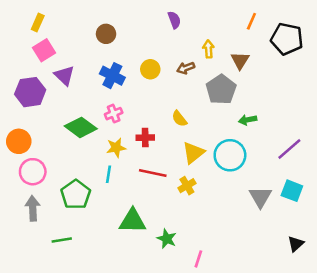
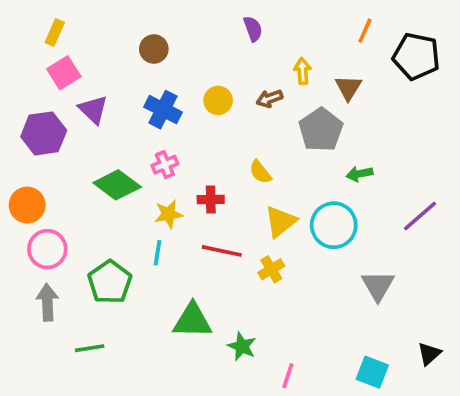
cyan square: (292, 191) -> (372, 372), moved

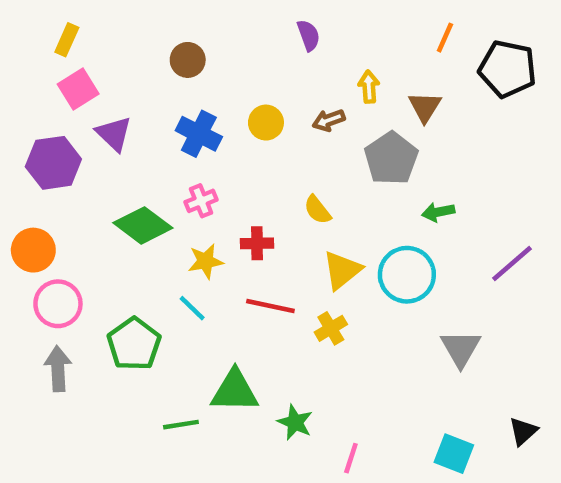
cyan line: (157, 253) -> (192, 308), turned -55
green line: (90, 348) -> (181, 425), moved

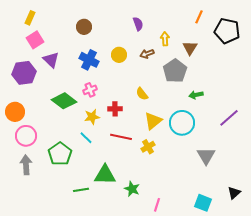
purple semicircle: (308, 35) -> (138, 24), moved

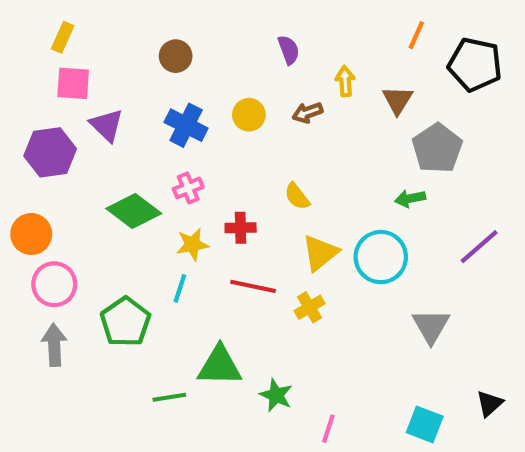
pink square: (35, 40) -> (73, 83), turned 36
gray pentagon: (175, 71) -> (437, 148), moved
cyan line: (86, 138) -> (180, 288), turned 64

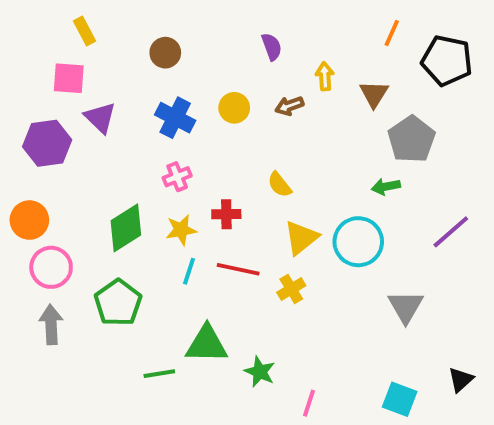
yellow rectangle: (63, 37) -> (85, 31), moved, turned -52
green diamond: (134, 211) -> (126, 228), moved, turned -69
cyan line: (180, 288) -> (189, 271), moved

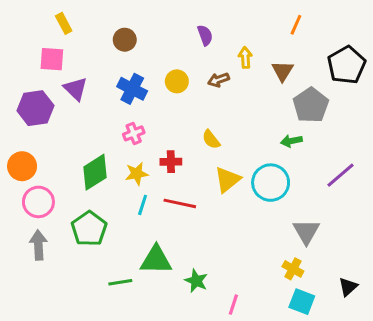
black pentagon: (447, 61) -> (346, 65), moved, turned 30
yellow cross: (291, 289) -> (293, 269), moved, turned -30

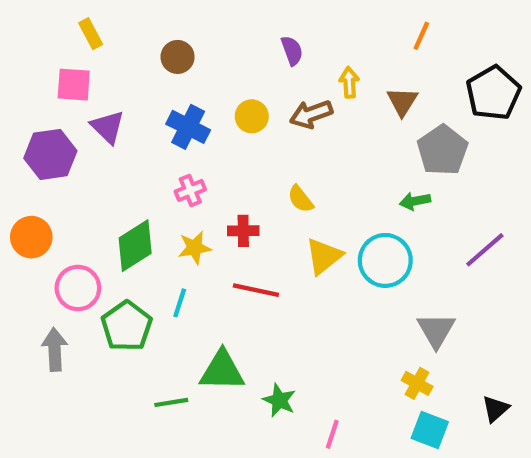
brown arrow: (218, 80) -> (311, 114), size x1.4
pink circle: (38, 202) -> (78, 288), moved
cyan line: (143, 205) -> (180, 303), moved

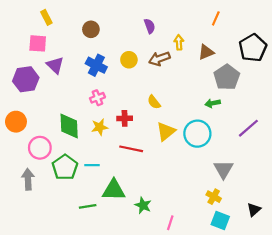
brown triangle: (402, 101) -> (206, 52), turned 35
green diamond: (135, 246) -> (69, 126), turned -60
cyan line: (180, 303) -> (92, 165), moved, turned 72

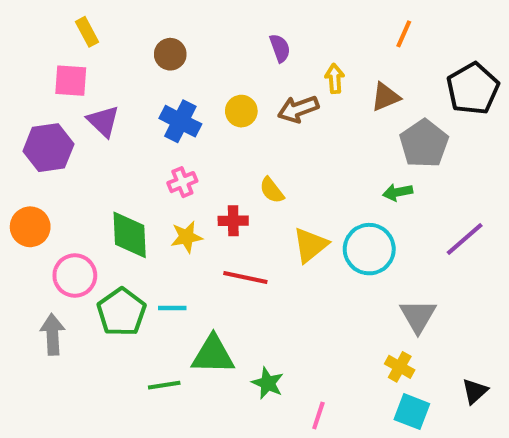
yellow semicircle: (154, 102) -> (272, 190), moved

